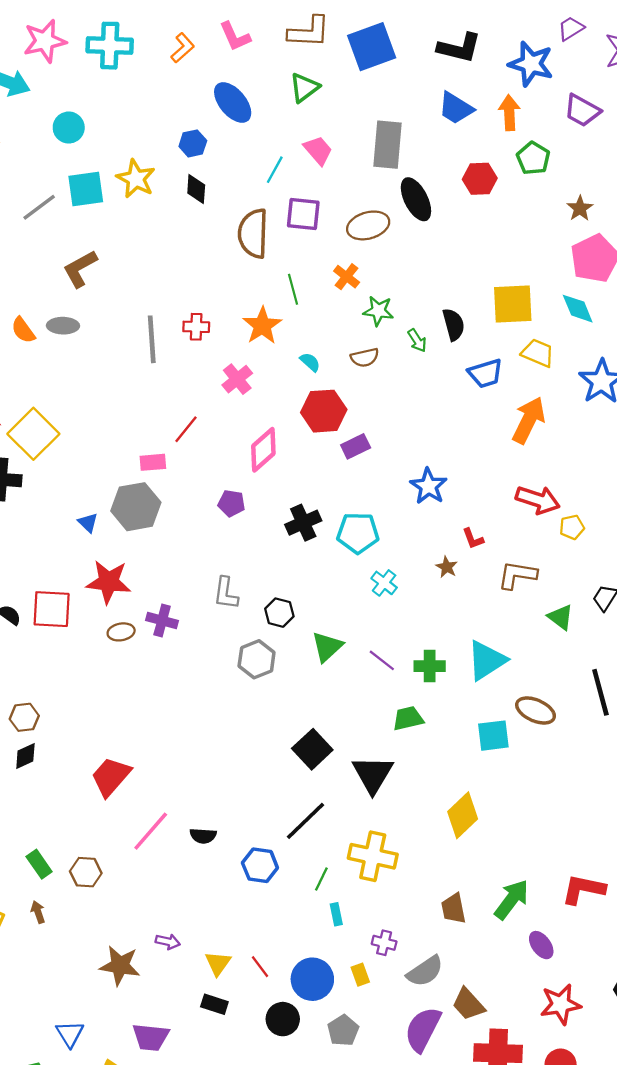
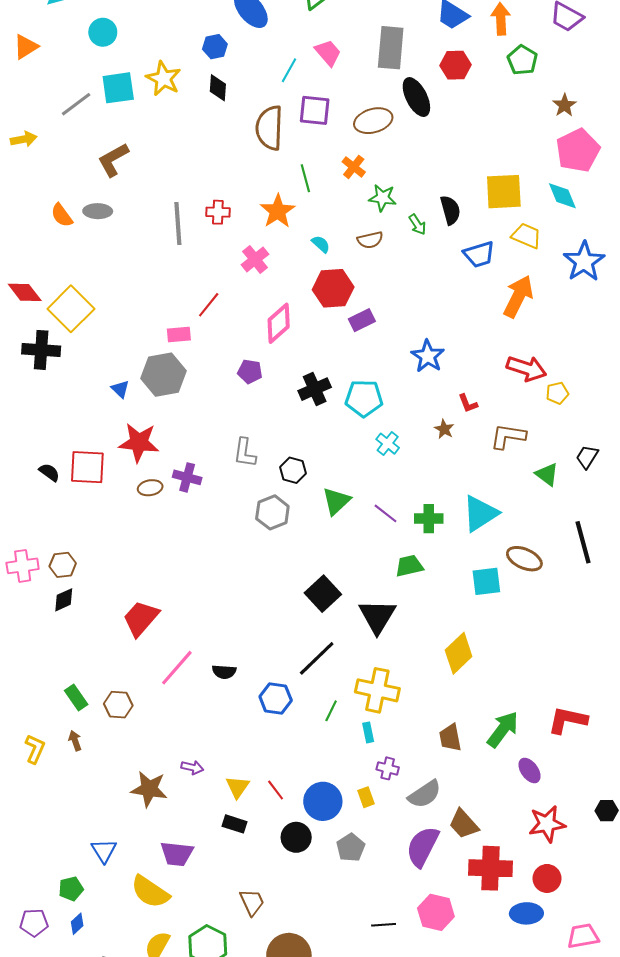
red hexagon: (480, 179) -> (455, 65), moved
cyan rectangle: (336, 914) -> (368, 732), moved

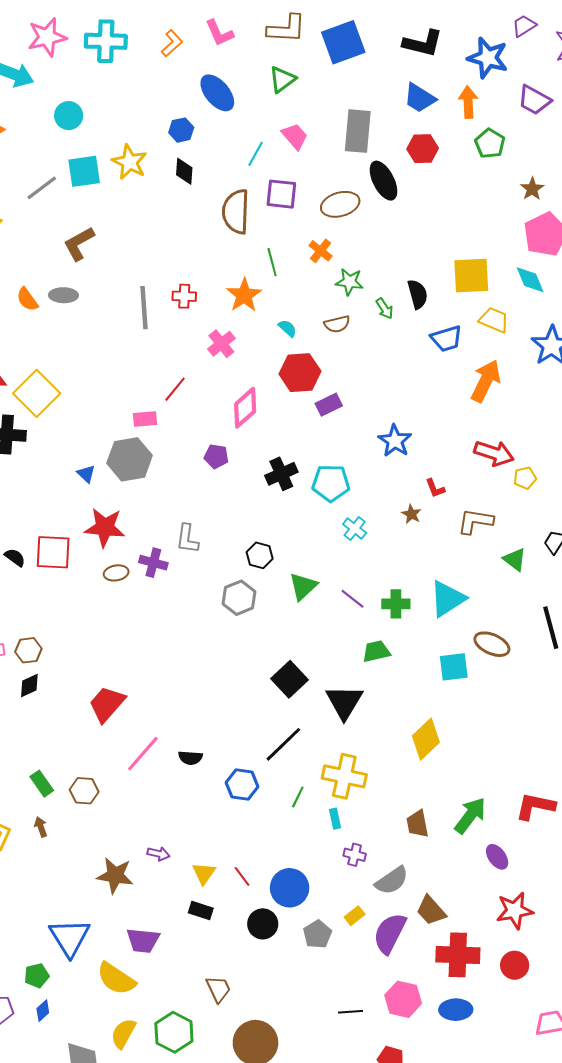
gray L-shape: (245, 453) -> (187, 539), moved
yellow rectangle: (366, 797) -> (355, 916), moved, turned 72
blue triangle: (104, 851) -> (70, 937), size x1.6
blue ellipse: (526, 913) -> (456, 1010), moved

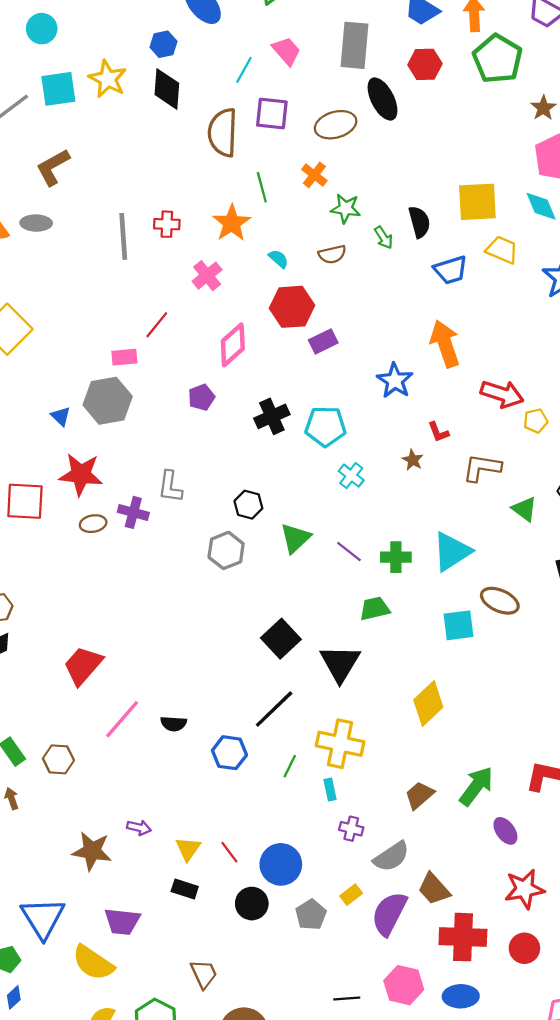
green pentagon: (490, 143) -> (498, 59), size x1.5
black diamond: (184, 171) -> (167, 89), size x1.4
orange arrow: (486, 381) -> (445, 344), moved, turned -45
purple pentagon: (216, 456) -> (201, 397), turned -30
brown trapezoid: (418, 824) -> (419, 795), turned 60

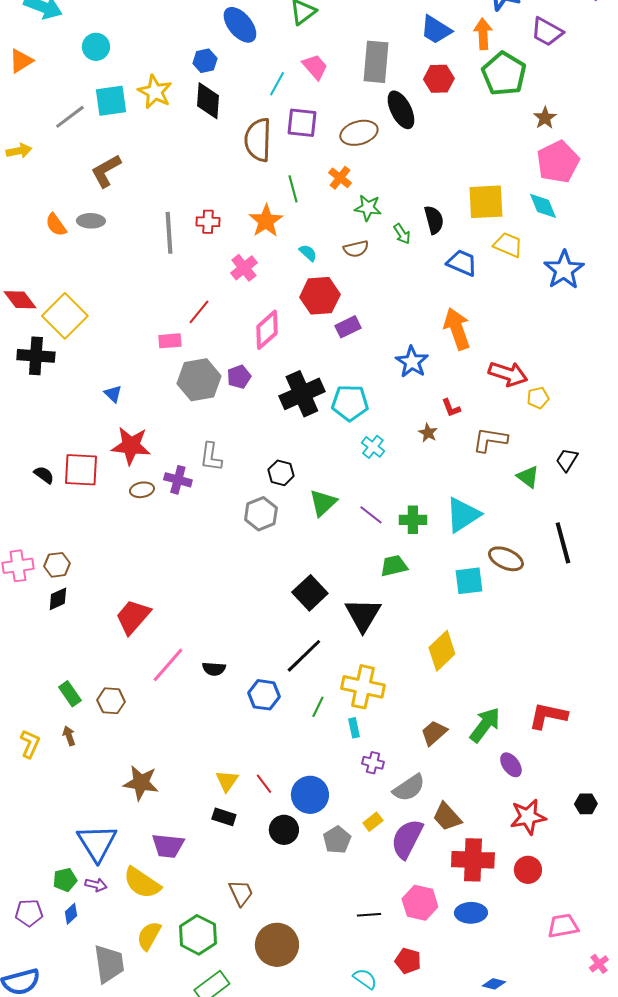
blue trapezoid: (451, 270) -> (462, 263), turned -140
gray hexagon: (108, 401) -> (199, 380), moved
black cross: (272, 416) -> (302, 394), size x1.4
purple arrow: (139, 828) -> (96, 885), moved

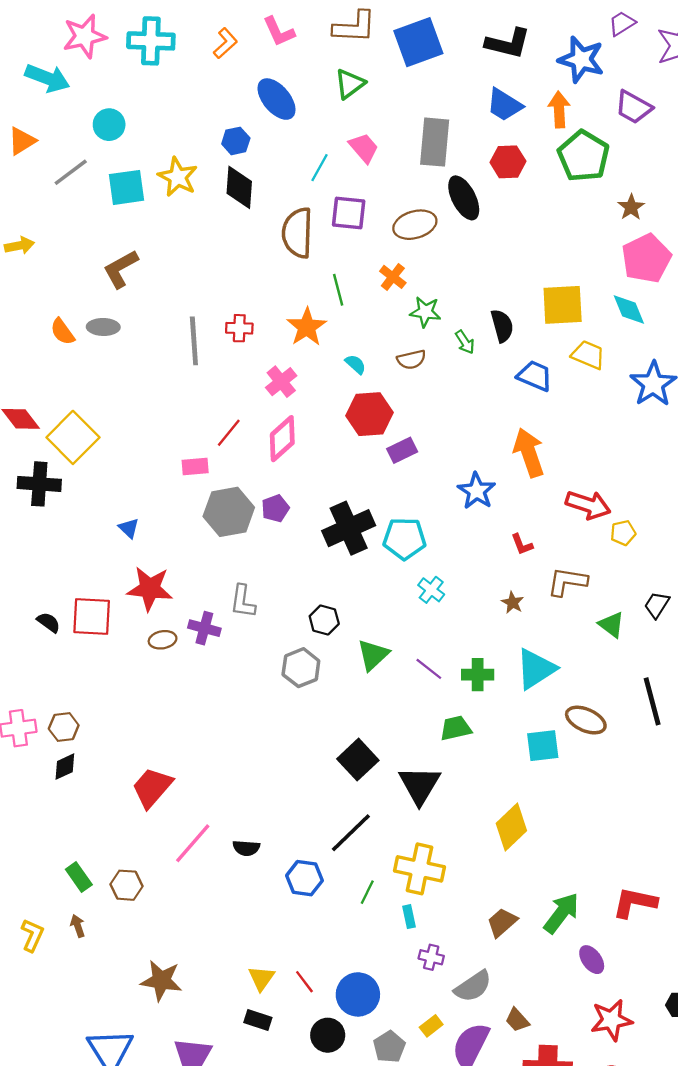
gray line: (70, 117) -> (71, 172), moved
pink diamond: (267, 330) -> (282, 439), moved
brown star: (428, 433) -> (513, 603), moved
brown trapezoid: (447, 817) -> (517, 1020), size x0.7

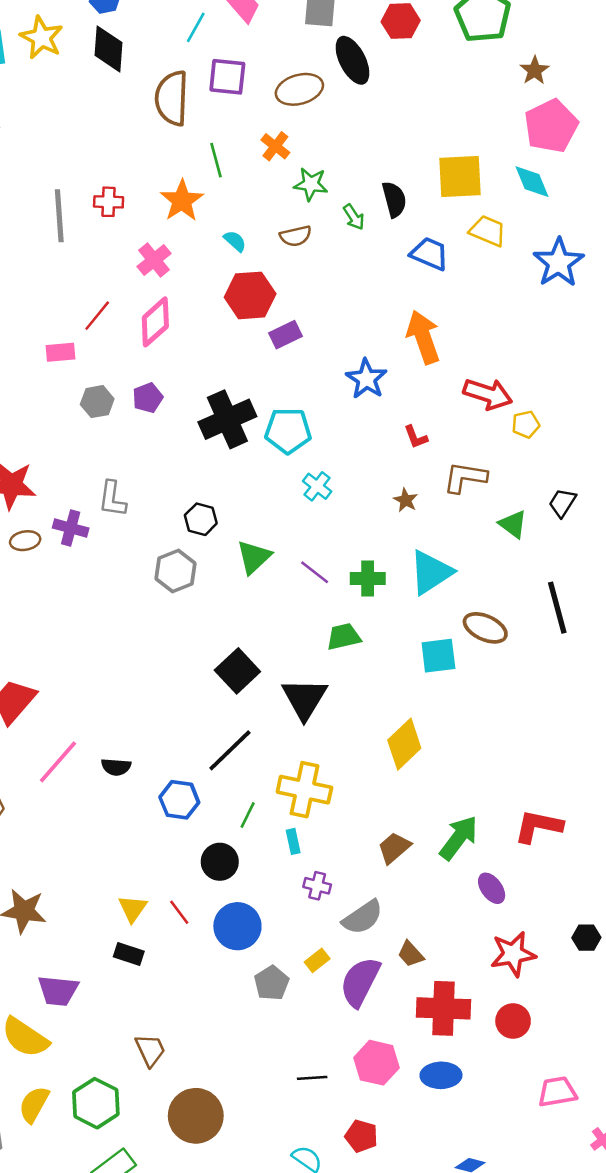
gray hexagon: (229, 512) -> (97, 402), size x0.6
black circle: (328, 1035) -> (220, 862), moved

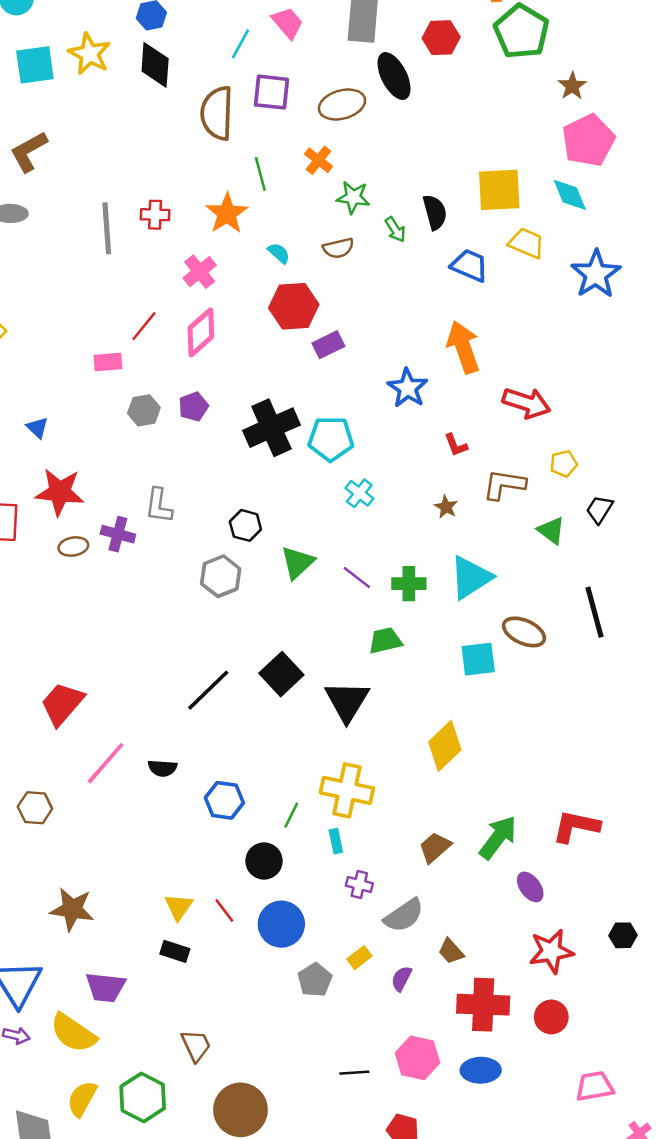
yellow pentagon: (526, 424) -> (564, 464), moved
black line: (230, 750) -> (208, 690), moved
purple semicircle: (360, 982) -> (401, 979), size x0.5

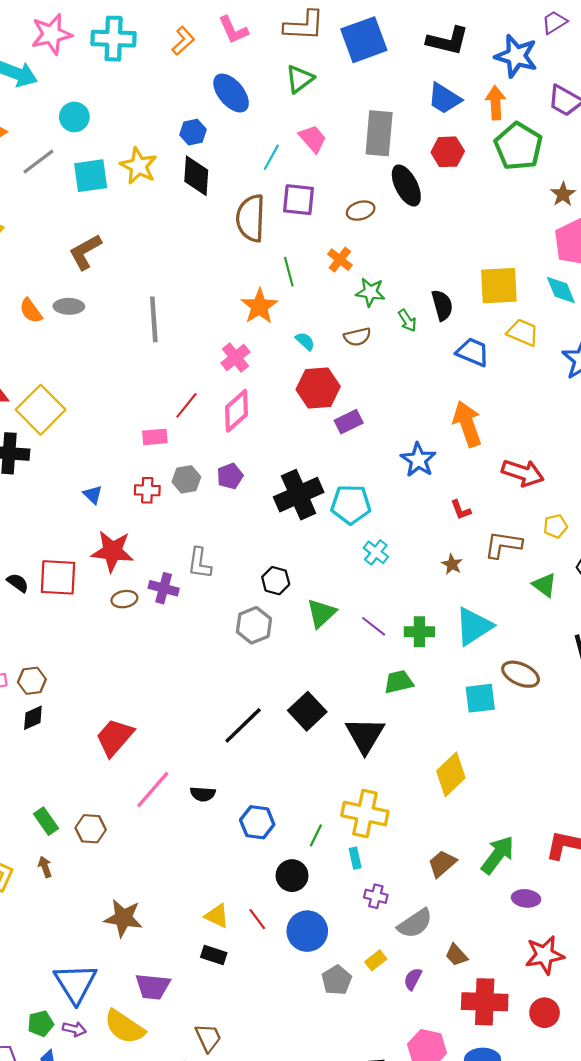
brown ellipse: (342, 104) -> (361, 211), size x0.7
red cross: (155, 215) -> (147, 490), moved
purple ellipse: (530, 887) -> (526, 898), turned -48
yellow triangle: (179, 907) -> (217, 916), turned -40
brown trapezoid: (196, 1045) -> (208, 1038), moved

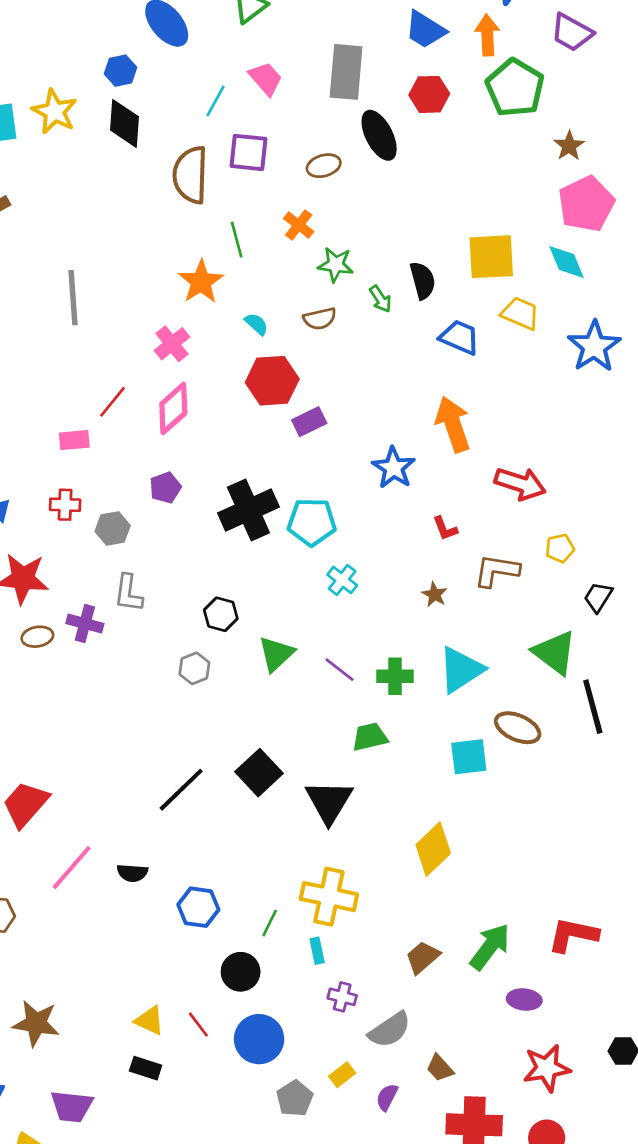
gray hexagon: (186, 479) -> (113, 528), moved
green triangle: (545, 585) -> (555, 652), moved, size x1.5
gray hexagon: (254, 625) -> (194, 668), size x0.7

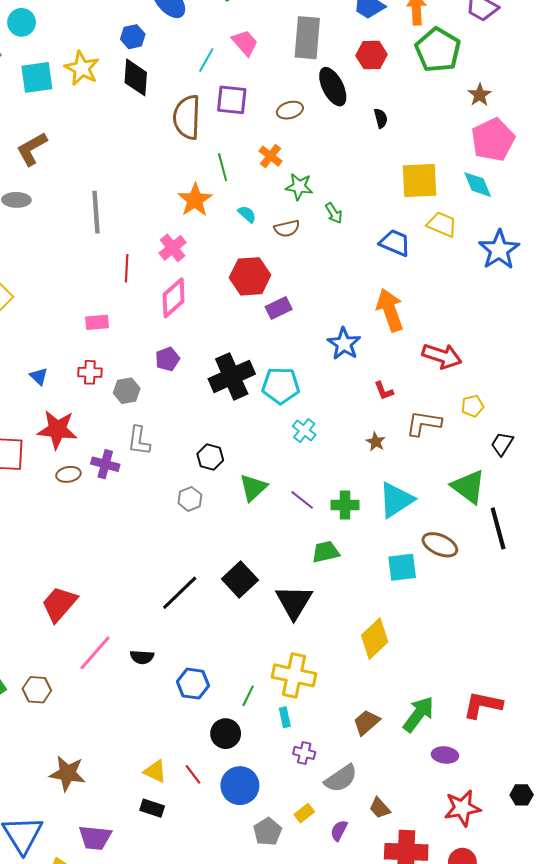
black semicircle: (423, 280) -> (381, 118), moved, size x0.7
cyan semicircle: (256, 324) -> (247, 214), moved
red line: (113, 402) -> (127, 268), moved, turned -36

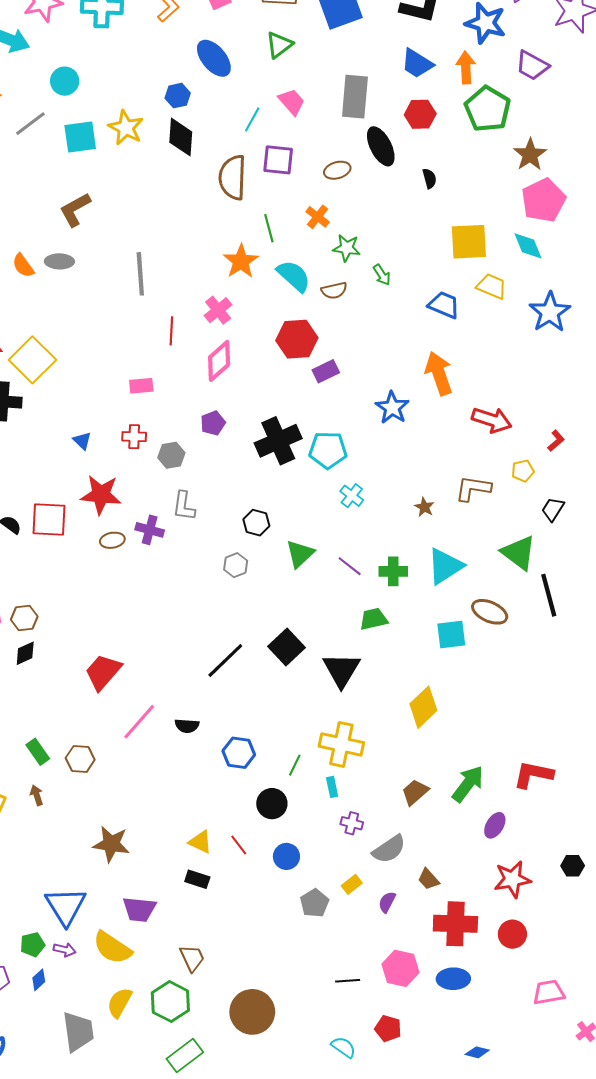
brown star: (480, 95) -> (530, 155), size x1.4
cyan semicircle: (247, 214) -> (294, 276), size x1.8
red L-shape: (384, 391) -> (556, 441), moved, turned -110
purple ellipse: (445, 755) -> (495, 825), turned -65
blue circle: (240, 786) -> (286, 856), size x0.7

